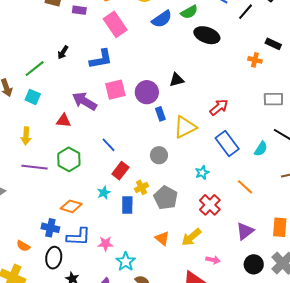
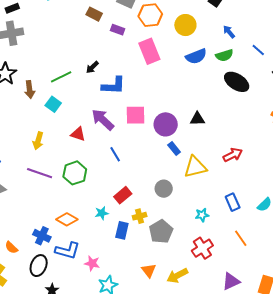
blue L-shape: (101, 59) -> (113, 86), moved
blue rectangle: (160, 114) -> (174, 148), turned -32
blue rectangle: (227, 144) -> (233, 202), moved, size x0.7
blue line: (108, 145) -> (115, 154), moved

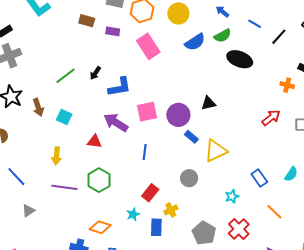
green line: (61, 77) -> (65, 76), moved
blue line: (115, 154) -> (145, 152), moved, turned 49
red arrow: (233, 155) -> (271, 118), moved
gray pentagon: (161, 232) -> (204, 233), moved

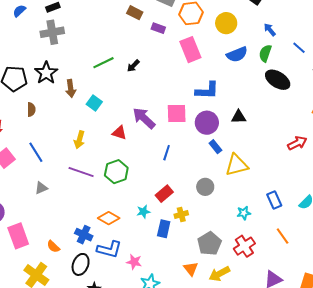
green semicircle: (223, 36) -> (265, 53), turned 126
blue L-shape: (120, 87) -> (207, 91), moved

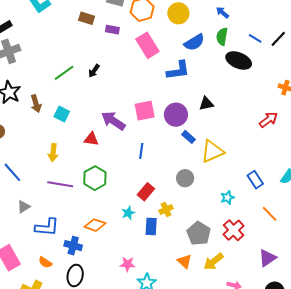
blue line: (299, 48) -> (255, 38), moved
blue L-shape: (207, 91) -> (178, 70), moved
blue L-shape: (109, 249) -> (47, 227), moved

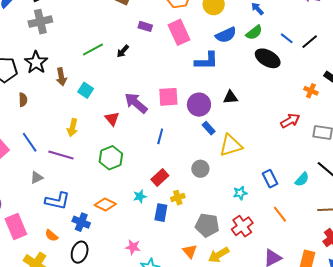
purple rectangle: (112, 30) -> (145, 26), moved
green semicircle: (222, 37) -> (254, 33), turned -144
red triangle: (91, 139) -> (112, 119), turned 35
purple line: (60, 184) -> (61, 155), moved
gray pentagon: (199, 233) -> (207, 225), turned -30

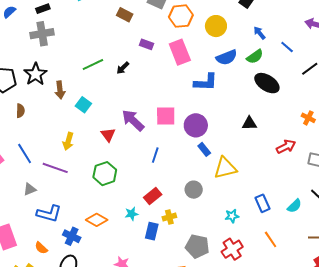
blue line: (287, 38) -> (287, 47), moved
black triangle: (230, 97) -> (249, 123), moved

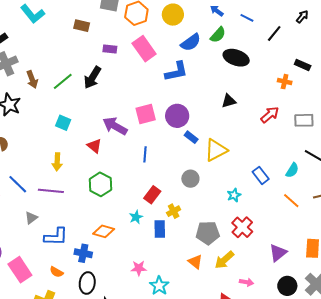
black arrow: (123, 68) -> (92, 78), size x1.6
brown arrow: (60, 90) -> (32, 79), moved
orange line: (271, 239) -> (291, 201), moved

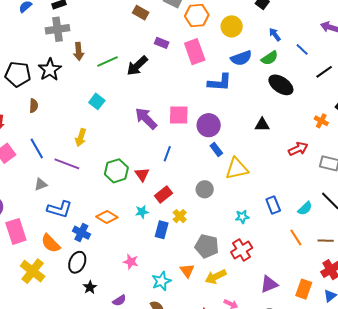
red triangle: (94, 146) -> (142, 174), moved
yellow cross: (174, 211) -> (180, 216), turned -32
orange semicircle: (56, 272) -> (51, 243), size x1.5
cyan star: (159, 286) -> (161, 281), moved

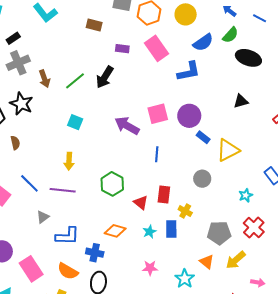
red triangle: (142, 174) -> (141, 203), moved
red rectangle: (164, 195) -> (164, 195), turned -30
cyan star: (142, 212) -> (149, 232), moved

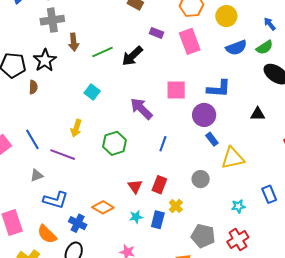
blue L-shape: (189, 71) -> (219, 89), moved
pink square: (158, 114) -> (176, 90), moved
brown semicircle: (15, 143) -> (33, 87), moved
green hexagon: (112, 184) -> (115, 143), moved

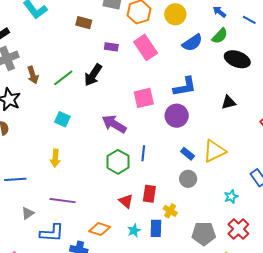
blue line: (32, 139) -> (15, 179), turned -50
blue rectangle: (212, 139) -> (188, 154), moved
green hexagon: (115, 143) -> (118, 162), moved
purple line: (63, 155) -> (63, 201), moved

